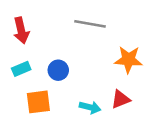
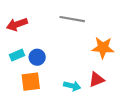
red arrow: (21, 30) -> (17, 24), turned 84
blue circle: (58, 70) -> (37, 57), moved

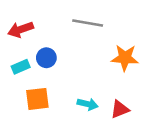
blue circle: (37, 57) -> (46, 58), moved
red triangle: (97, 80) -> (120, 109), moved

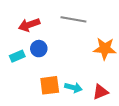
red arrow: (21, 29) -> (29, 25), moved
orange square: (37, 99) -> (50, 85), moved

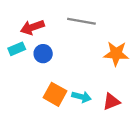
cyan rectangle: (17, 56) -> (17, 49), moved
orange square: (50, 85) -> (55, 94), turned 36

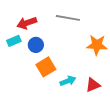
orange square: (55, 94) -> (46, 67), moved, turned 30
cyan arrow: (81, 97) -> (68, 81), turned -35

